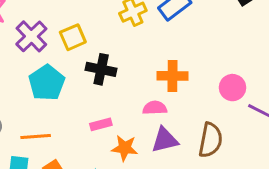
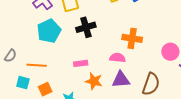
black cross: (101, 69) -> (86, 27), turned -36

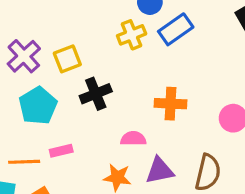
pink semicircle: (117, 58) -> (133, 139), moved
pink rectangle: (81, 63) -> (61, 151), moved

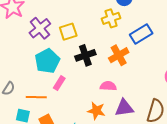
blue rectangle: (176, 29) -> (141, 34), moved
orange cross: (171, 104) -> (119, 55), moved, turned -36
pink rectangle: (61, 151) -> (59, 83), moved, turned -48

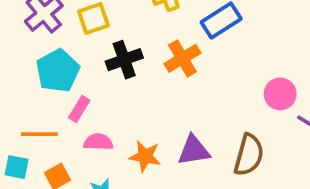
pink semicircle: (108, 86) -> (98, 142), moved

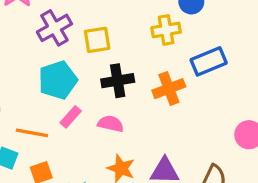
pink semicircle: (98, 142) -> (111, 124), moved

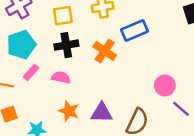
yellow square: (97, 40) -> (63, 16), moved
orange cross: (169, 89) -> (105, 51), turned -35

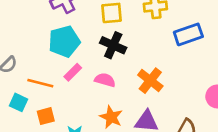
black cross: (66, 45) -> (113, 45), turned 30
orange cross: (105, 51) -> (150, 81), moved

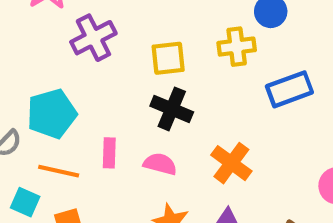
cyan pentagon: (64, 42) -> (52, 114), moved
pink rectangle: (73, 72) -> (109, 153), turned -42

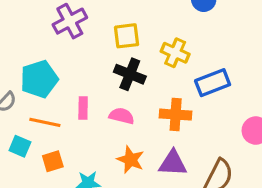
yellow cross: (237, 47) -> (175, 53), moved, turned 32
blue rectangle: (289, 89) -> (213, 83), moved
orange cross: (231, 163) -> (176, 115), turned -32

